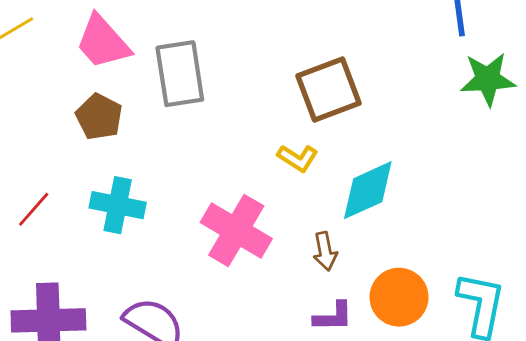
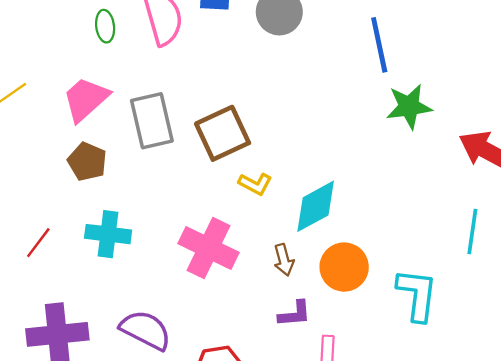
pink trapezoid: (103, 42) -> (86, 99), turned 94
brown square: (329, 90) -> (223, 133), moved
orange circle: (399, 297) -> (344, 267), moved

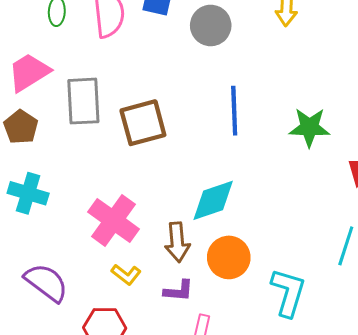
blue line: (379, 45) -> (234, 111), moved
yellow L-shape: (255, 184) -> (126, 274), moved
brown arrow: (284, 260) -> (177, 242), size x1.4

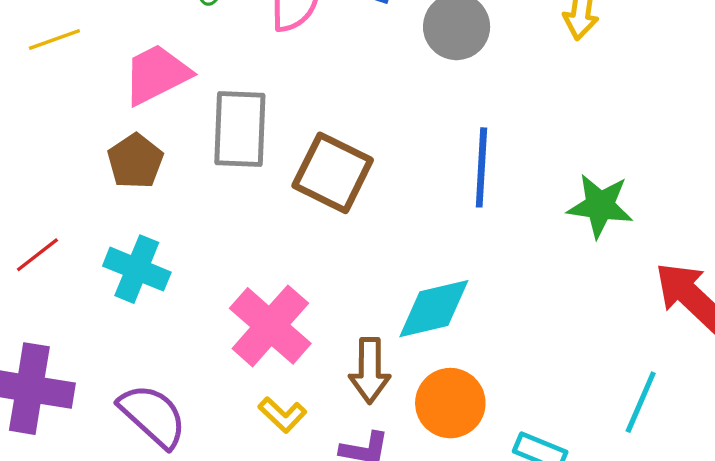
brown square: (143, 123) -> (333, 173), turned 36

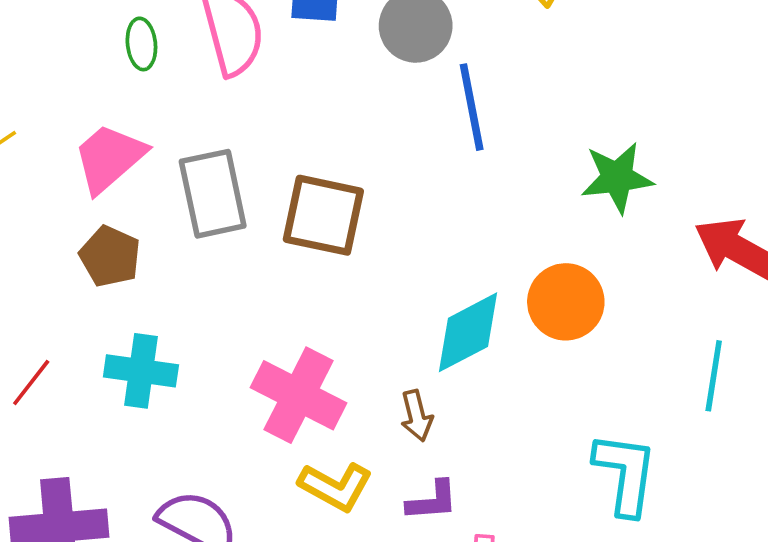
blue line: (481, 167) -> (472, 107), moved
brown arrow: (370, 371) -> (417, 416), size x0.7
orange circle: (450, 403) -> (566, 302), moved
yellow L-shape: (282, 415) -> (336, 487), size x1.4

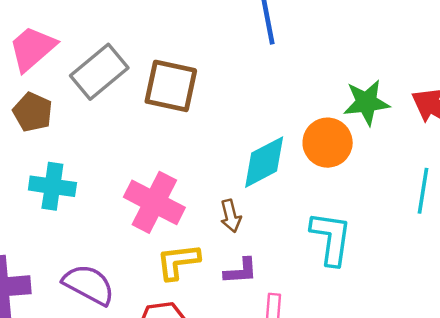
green star: (617, 178) -> (366, 102), moved
gray rectangle: (213, 194) -> (99, 72), turned 62
cyan L-shape: (625, 474) -> (331, 238), moved
yellow L-shape: (336, 487) -> (178, 262), turned 144

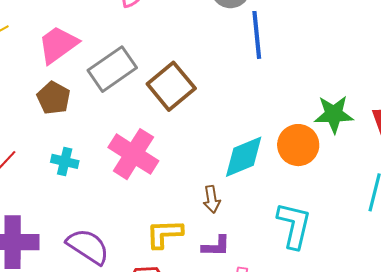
brown square: (171, 86) -> (171, 86), turned 33
cyan cross: (52, 186) -> (65, 161), size x0.7
pink cross: (154, 202) -> (133, 154), moved

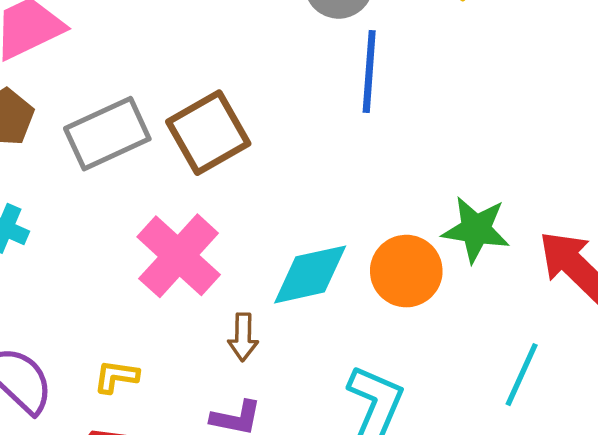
gray rectangle: (112, 69) -> (107, 134), moved
pink cross: (133, 154) -> (179, 256), moved
yellow L-shape: (164, 234) -> (116, 377), moved, size x0.7

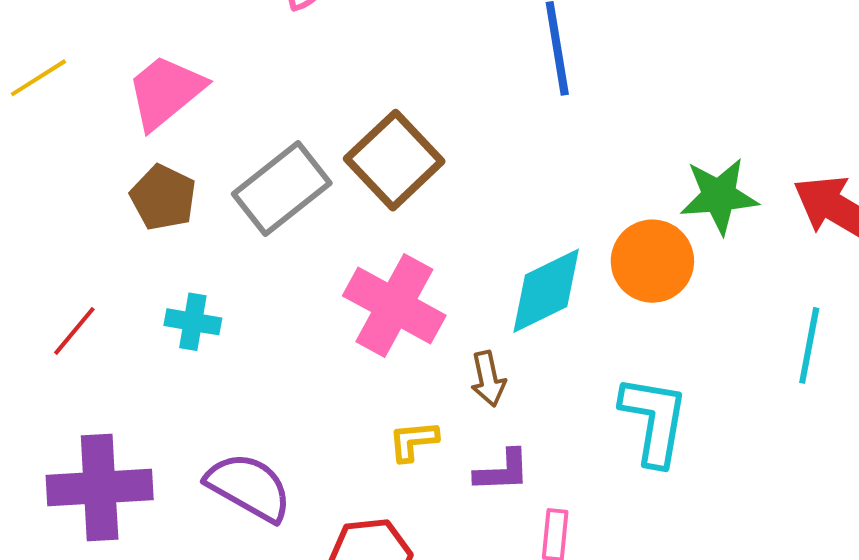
yellow L-shape: (116, 377) -> (413, 441), moved

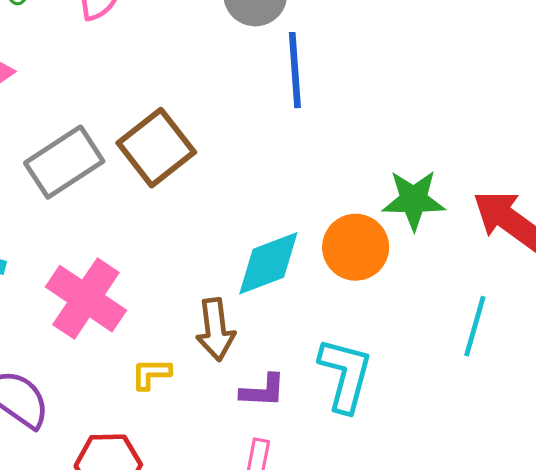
pink cross: (394, 306) -> (86, 299), moved
brown arrow: (488, 379) -> (215, 330), size x1.4
purple L-shape: (502, 471) -> (263, 391), moved

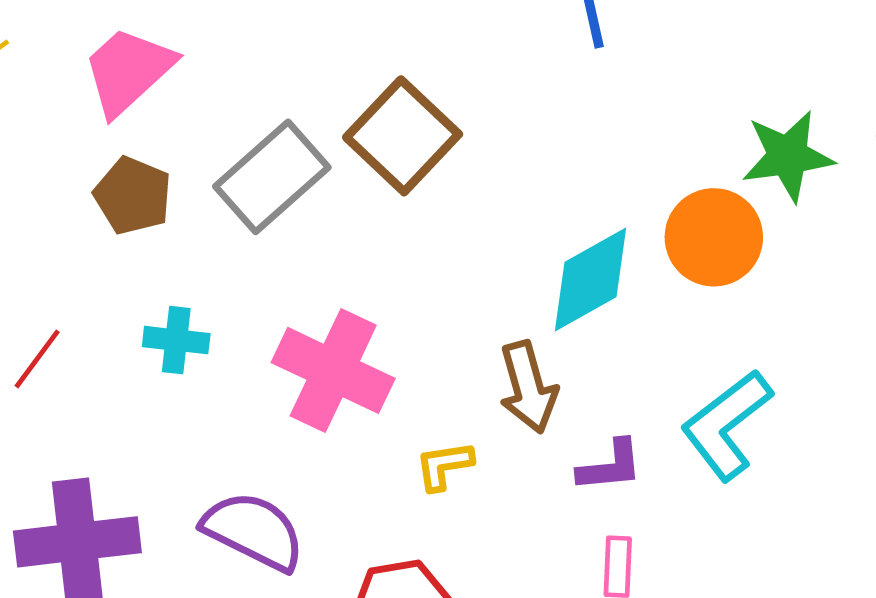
cyan L-shape: (345, 375) -> (727, 425), turned -134

